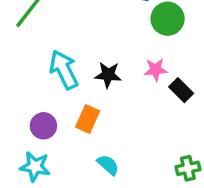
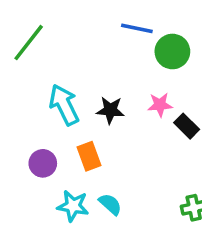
orange rectangle: (88, 119) -> (89, 156), turned -44
cyan star: (35, 167) -> (73, 206), moved

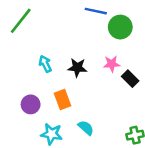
cyan arrow: (64, 105) -> (45, 64), size x0.6
cyan semicircle: (110, 204) -> (86, 128), moved

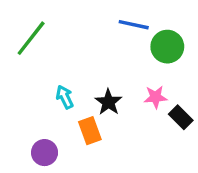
black star: (77, 68) -> (108, 102), turned 30
orange rectangle: (63, 100) -> (90, 131), moved

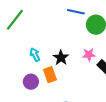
purple circle: (45, 153) -> (31, 82), moved

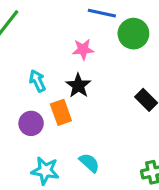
pink star: (89, 55) -> (83, 49), moved

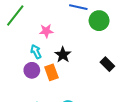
pink star: (83, 49) -> (46, 31), moved
purple circle: (31, 123) -> (32, 70), moved

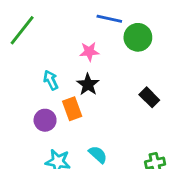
pink star: (46, 31) -> (89, 52), moved
purple circle: (32, 70) -> (45, 120), moved

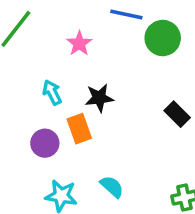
pink star: (89, 52) -> (79, 43), moved, turned -30
black star: (88, 84) -> (99, 98), turned 30

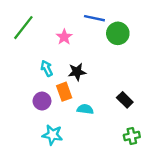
black rectangle: (177, 114) -> (125, 100), moved
cyan semicircle: (112, 187) -> (85, 109), moved, turned -35

